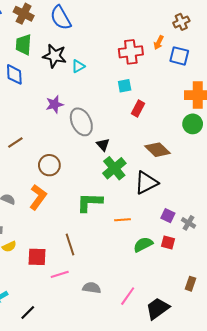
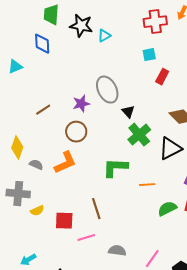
purple star: (55, 104) -> (81, 104), moved
orange L-shape: (38, 197) -> (65, 163), turned 30

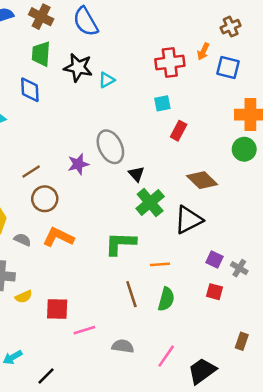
brown circle: (76, 132) -> (45, 199), moved
orange L-shape: (65, 163) -> (58, 237), turned -130
brown line: (96, 209) -> (131, 294), moved
green semicircle: (167, 209) -> (166, 299), moved, turned 132

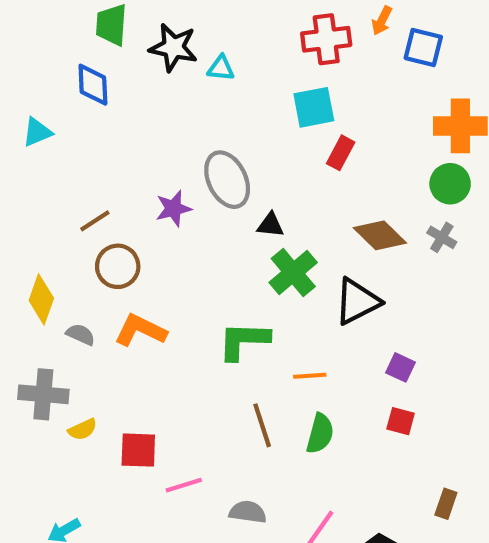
cyan triangle: (107, 80) -> (221, 68), turned 35
cyan square: (162, 103) -> (314, 107), size x1.5
black triangle: (136, 174) -> (270, 225), turned -42
gray cross: (239, 268) -> (442, 237), moved

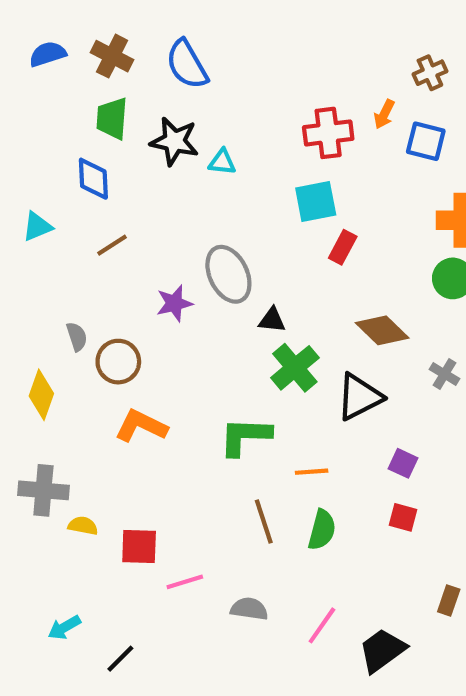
brown line: (95, 221) -> (112, 245), moved
gray cross: (442, 237) -> (445, 374), moved
gray semicircle: (81, 334) -> (77, 337), moved, turned 48
yellow semicircle: (83, 429) -> (83, 526), turned -144

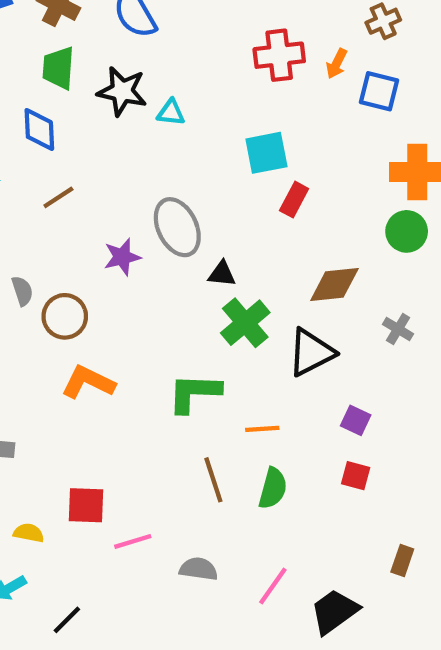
red cross: (328, 133) -> (279, 55), moved
brown diamond: (382, 330) -> (334, 284), turned -50
yellow semicircle: (83, 526) -> (29, 533), moved

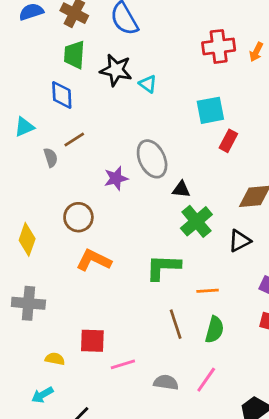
cyan triangle: (171, 113) -> (148, 84), turned 30
gray semicircle: (22, 291) -> (51, 158), moved
black triangle: (311, 352) -> (239, 241), size x0.7
pink line: (273, 586) -> (206, 380), moved

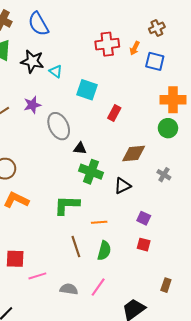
cyan square: (210, 110) -> (87, 90), moved, turned 30
purple star: (116, 178) -> (32, 105), moved
green cross: (196, 221) -> (91, 172), turned -30

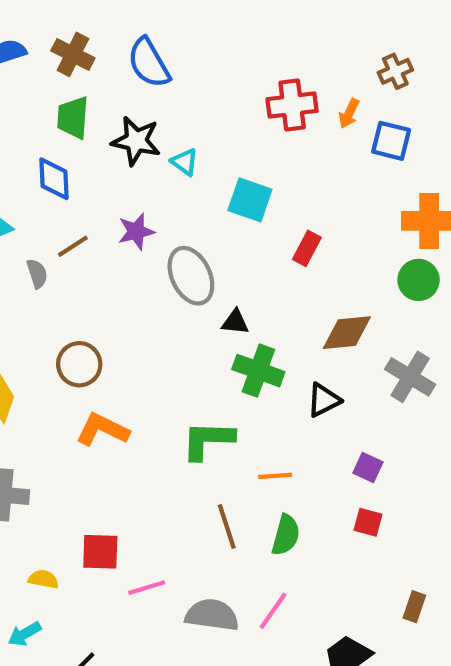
gray cross: (164, 175) -> (410, 377), size x1.6
gray semicircle: (69, 289) -> (212, 615), size x1.4

